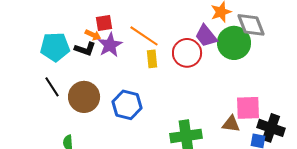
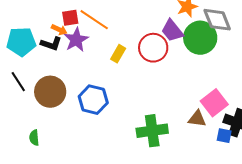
orange line: (144, 36) -> (94, 20), moved
yellow rectangle: (152, 59) -> (118, 54), turned 36
pink square: (248, 108) -> (214, 103), turned -36

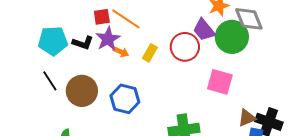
orange arrow: (59, 30) -> (121, 52), moved
pink square: (214, 103) -> (220, 82), moved, turned -36
brown triangle: (197, 119) -> (247, 118), moved, turned -30

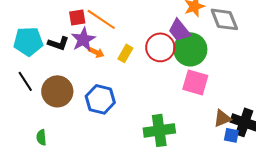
green circle: (232, 37) -> (190, 49), moved

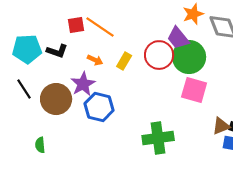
purple star: (83, 39) -> (83, 84), moved

